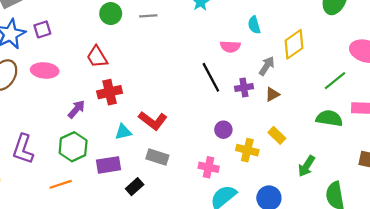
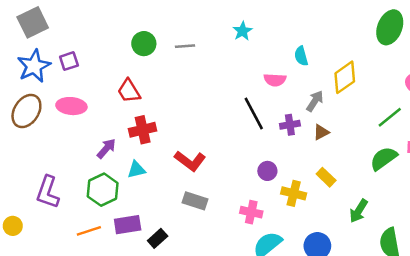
green semicircle: (329, 118) -> (384, 158), turned -45
cyan triangle: (123, 132) -> (136, 170), moved
purple rectangle: (108, 165) -> (128, 225), moved
black rectangle: (135, 187) -> (158, 238), moved

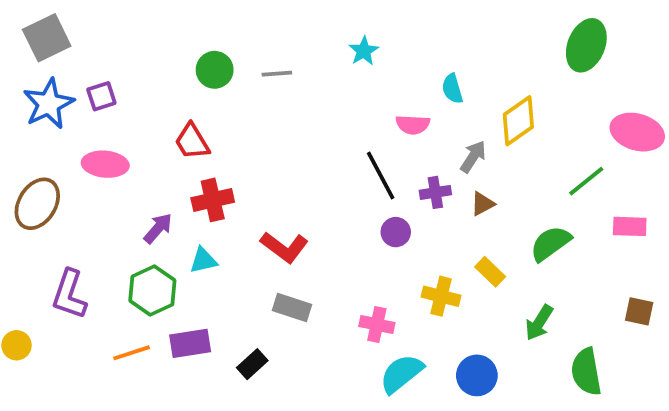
brown ellipse: (26, 111) -> (37, 204), moved
green semicircle: (384, 158) -> (550, 243), moved
purple circle: (267, 171) -> (396, 232), moved
black rectangle: (158, 238) -> (252, 364), moved

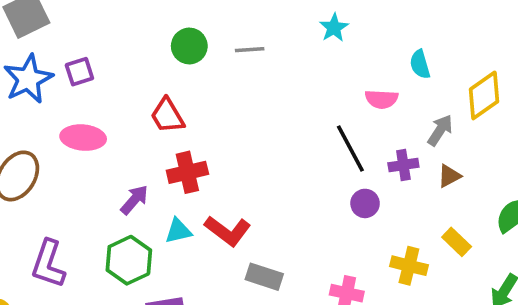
red L-shape: (284, 247) -> (228, 231), moved

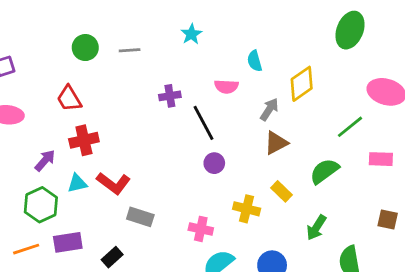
purple cross: (403, 165) -> (170, 96), moved
brown triangle: (449, 176) -> (276, 143), size x1.4

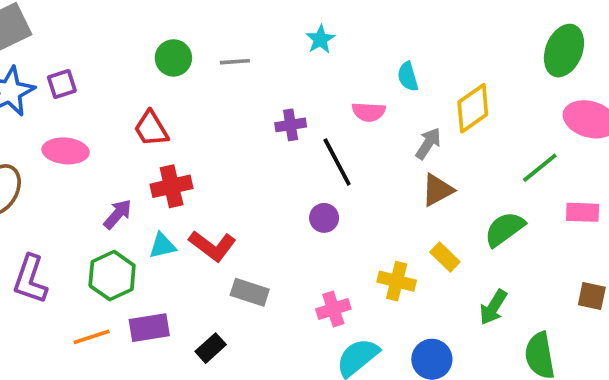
green ellipse: (350, 30) -> (564, 51), moved
purple circle: (214, 163) -> (324, 218), moved
pink cross: (201, 229) -> (333, 309), turned -30

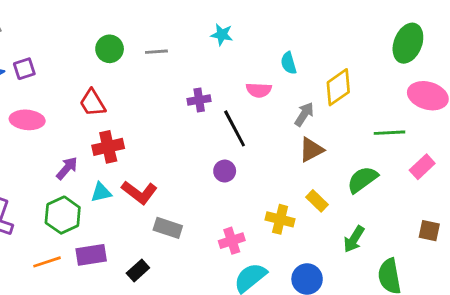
cyan star: (320, 39) -> (222, 35), turned -30
green line: (540, 168) -> (389, 133), turned 36
pink rectangle: (583, 212) -> (422, 167), turned -45

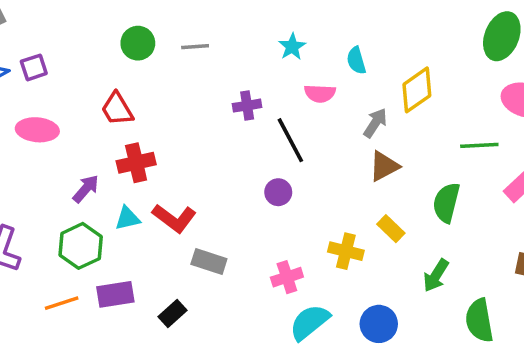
cyan star: (222, 35) -> (292, 47), moved, turned 30
green semicircle: (362, 180) -> (446, 203), turned -40

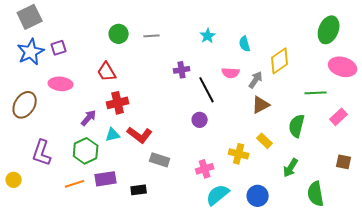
pink semicircle: (320, 93) -> (231, 73), moved
black rectangle: (173, 314) -> (139, 190), turned 35

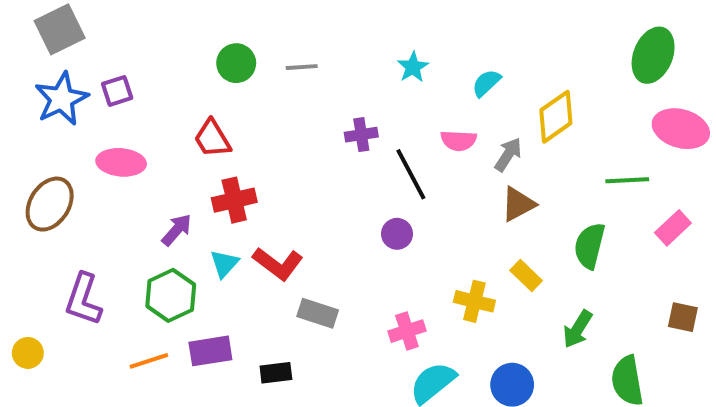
cyan semicircle: (245, 44) -> (486, 83), turned 63
cyan triangle: (113, 135) -> (224, 264), turned -35

